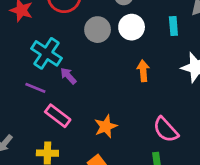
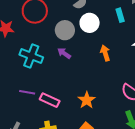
purple arrow: (68, 76) -> (64, 53), moved
purple line: (35, 88) -> (27, 92), moved

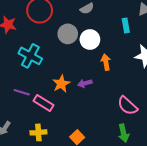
white circle: (90, 23) -> (90, 40), moved
purple arrow: (64, 53) -> (85, 83), moved, turned -56
orange star: (87, 100) -> (61, 84), moved

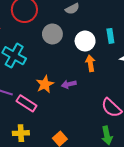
cyan rectangle: (126, 26) -> (110, 36), moved
white circle: (90, 40) -> (85, 41), moved

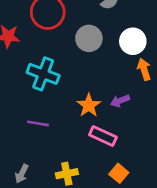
pink rectangle: (27, 103) -> (103, 136), moved

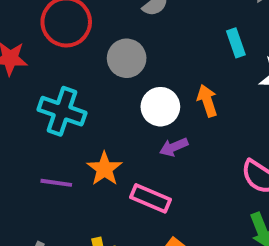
white circle: (133, 41) -> (160, 107), moved
orange star: (89, 105) -> (104, 169), moved

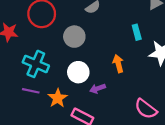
white circle: (160, 107) -> (78, 72), moved
purple line: (56, 183) -> (31, 91), moved

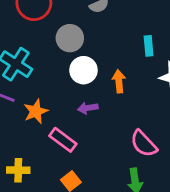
white circle: (78, 72) -> (83, 70), moved

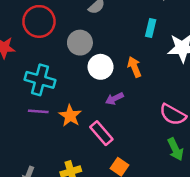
cyan rectangle: (149, 46) -> (151, 28), turned 36
pink rectangle: (63, 140) -> (101, 133), turned 30

